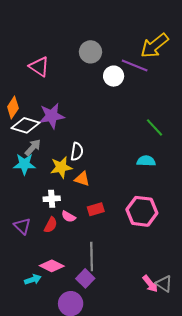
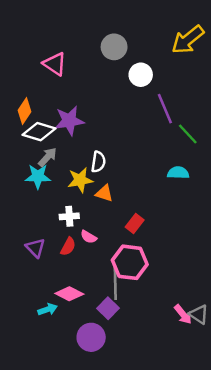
purple line: (135, 66) -> (165, 109), moved, turned 45
red rectangle: (96, 209) -> (135, 224), moved, turned -35
pink hexagon: (142, 211) -> (130, 262), moved

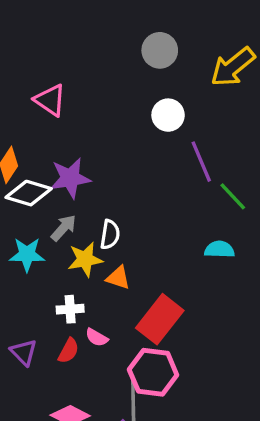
gray circle: (114, 47) -> (160, 50), moved
gray arrow: (47, 157) -> (63, 228), moved
red rectangle: (135, 224) -> (160, 319), size x1.8

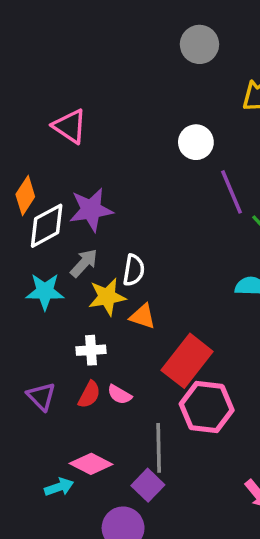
gray circle: (160, 50) -> (199, 44), moved
white diamond: (29, 193) -> (47, 226), turned -45
pink semicircle: (97, 337) -> (119, 395), moved
pink hexagon: (153, 372) -> (207, 407), moved

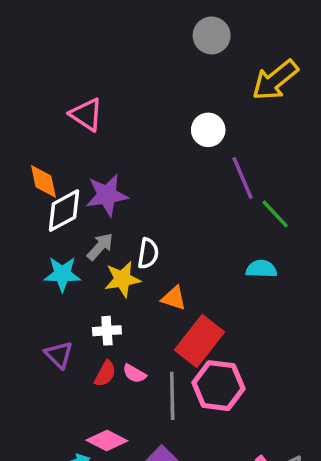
orange diamond: (25, 196) -> (43, 181), turned -45
orange triangle: (143, 316) -> (174, 298), moved
purple triangle: (41, 396) -> (59, 355), moved
gray line: (159, 448) -> (172, 396), moved

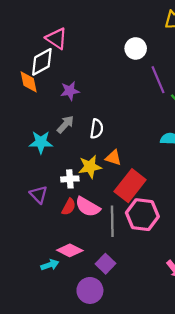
purple star: (107, 195) -> (70, 91), size x0.7
white diamond: (64, 211) -> (42, 62), moved
yellow star: (122, 279) -> (90, 167), moved
pink semicircle: (134, 374) -> (88, 207), size x1.6

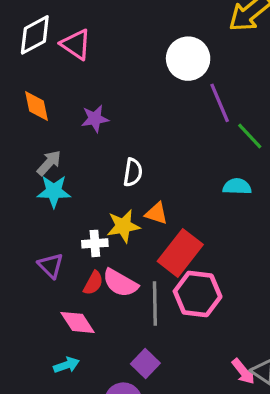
white circle: (136, 48) -> (188, 59), size x1.4
white diamond: (42, 62) -> (35, 35), moved
gray arrow: (65, 124) -> (49, 163), moved
pink diamond: (70, 250) -> (77, 322), moved, turned 30

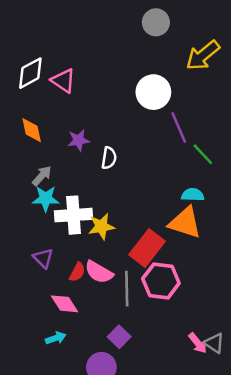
white semicircle: (133, 172) -> (109, 158), moved
orange triangle: (156, 213) -> (185, 223), moved, size x1.8
white cross: (95, 243) -> (73, 215), moved, size x1.8

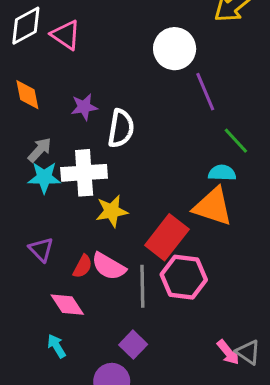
green line: (203, 154) -> (236, 141), moved
white semicircle: (109, 158) -> (121, 128), size x1.4
white cross: (73, 215) -> (84, 173), moved
cyan arrow: (56, 338) -> (57, 346), turned -102

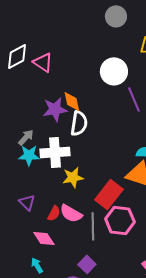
orange diamond: (27, 95) -> (72, 101), moved
purple star: (84, 107) -> (55, 109), size x1.4

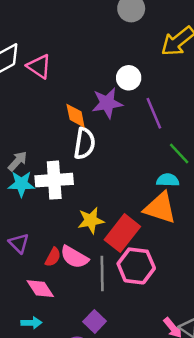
white circle: (114, 71) -> (129, 78), size x0.7
purple star: (55, 109) -> (107, 103), moved
yellow star: (73, 177) -> (91, 220), moved
cyan arrow: (37, 265) -> (31, 323), turned 119

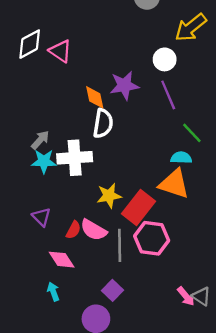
white circle: (129, 78) -> (165, 59), moved
cyan arrow: (31, 323) -> (53, 292), turned -108

